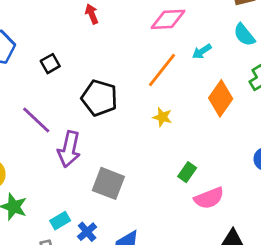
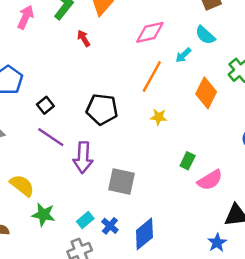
cyan semicircle: (244, 35) -> (205, 35), moved
black square: (50, 64) -> (45, 105), moved

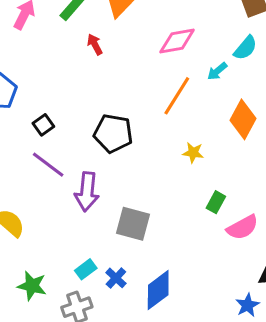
cyan semicircle: (205, 35) -> (245, 48), turned -95
yellow star: (159, 117) -> (193, 153), moved
green star: (43, 215) -> (32, 286), moved

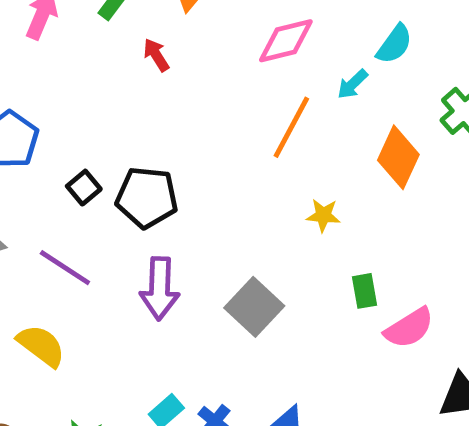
black pentagon: (113, 133) -> (147, 197), moved
purple line: (48, 165) -> (65, 268), moved
green rectangle: (216, 202) -> (364, 291), turned -35
gray square: (133, 224) -> (254, 307), moved, turned 32

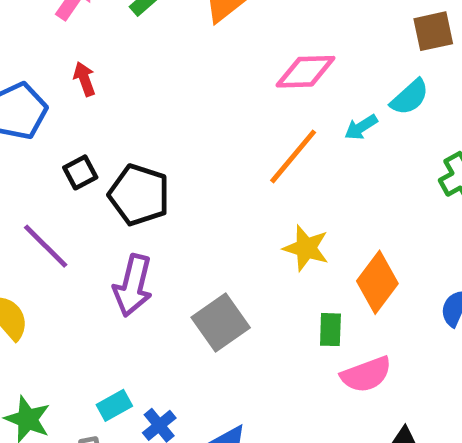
red arrow: (156, 55) -> (84, 79), moved
orange diamond: (398, 157) -> (377, 282), moved
yellow star: (323, 215) -> (306, 248), size x1.4

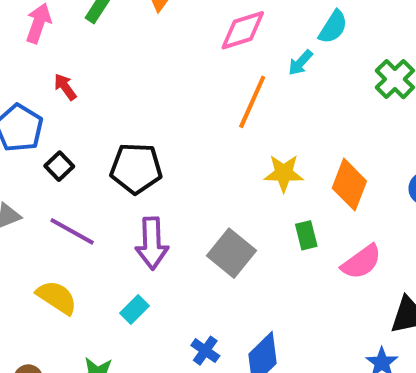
black square: (80, 172) -> (59, 166), moved
green rectangle: (330, 330) -> (306, 235), moved
cyan rectangle: (114, 405) -> (135, 310), moved

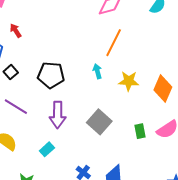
cyan arrow: (300, 63) -> (97, 71), moved, turned 120
green rectangle: (306, 235) -> (140, 131), moved

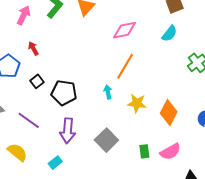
black square: (11, 72) -> (37, 81), moved

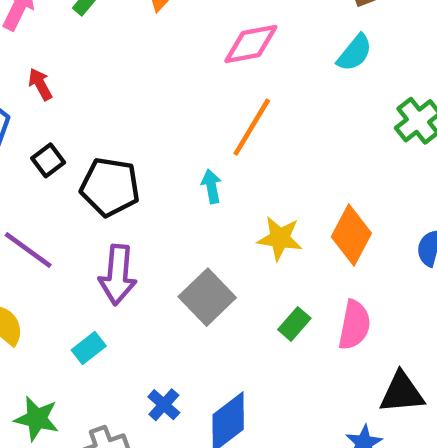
yellow star: (137, 103) -> (280, 238), moved
green rectangle: (144, 151) -> (294, 324), turned 48
pink semicircle: (170, 152) -> (354, 325), turned -50

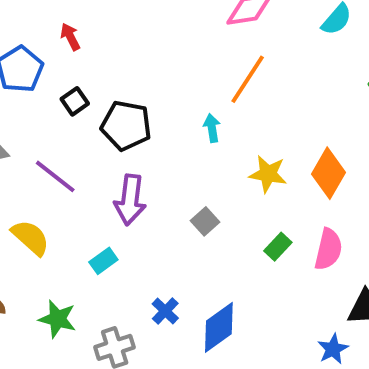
gray square: (207, 297) -> (205, 221), size x0.6

